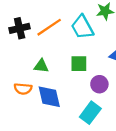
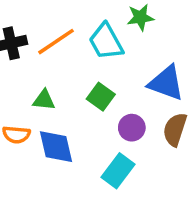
green square: (79, 64) -> (101, 97), turned 36

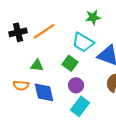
cyan trapezoid: (106, 42) -> (83, 42), moved, turned -30
purple circle: (132, 128) -> (76, 85), moved

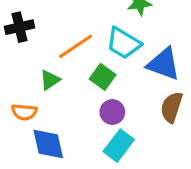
orange line: (44, 31) -> (75, 46), moved
green triangle: (37, 65) -> (50, 80), turned -40
blue diamond: (44, 92) -> (48, 144), moved

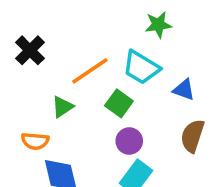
black cross: (19, 27) -> (30, 50), turned -32
blue triangle: (164, 64) -> (184, 90), size x0.6

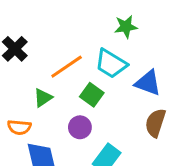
blue triangle: (184, 90) -> (148, 83), size x1.4
purple circle: (129, 141) -> (80, 127), moved

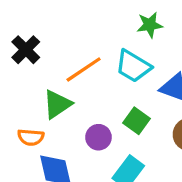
green square: (92, 95) -> (136, 121), moved
green triangle: (43, 98) -> (57, 104), size x1.4

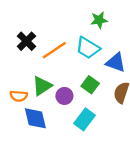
black cross: (26, 50) -> (26, 41), moved
green triangle: (57, 104) -> (42, 86), moved

